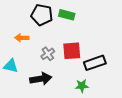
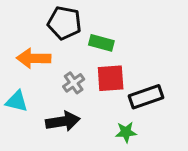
green rectangle: (67, 15) -> (101, 43), moved
orange arrow: (22, 38) -> (34, 58), size x1.5

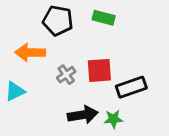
green rectangle: (101, 43) -> (104, 18), moved
cyan triangle: (17, 101) -> (15, 91), turned -40
black arrow: (63, 121) -> (83, 115), moved

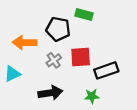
black pentagon: (58, 21) -> (58, 29), moved
black arrow: (83, 115) -> (50, 93), moved

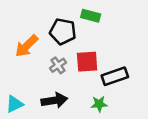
orange arrow: (25, 42) -> (27, 46), turned -45
cyan triangle: (12, 74) -> (14, 104), moved

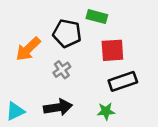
red square: (87, 62) -> (112, 50), moved

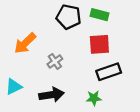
green rectangle: (97, 17) -> (99, 15), moved
black pentagon: (67, 33) -> (69, 17), moved
cyan triangle: (15, 111) -> (14, 87), moved

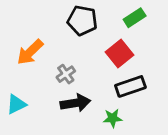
green rectangle: (99, 15) -> (135, 18), moved, turned -48
red square: (99, 44) -> (119, 53), turned -35
black arrow: (51, 95) -> (75, 103), moved

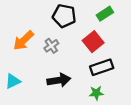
gray cross: (66, 74) -> (51, 46), moved
green star: (113, 118) -> (96, 93), moved

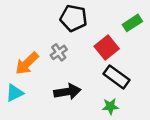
green rectangle: (105, 14) -> (132, 23), moved
orange arrow: (23, 40) -> (27, 63), moved
black rectangle: (102, 67) -> (116, 77), turned 55

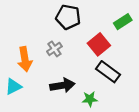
orange arrow: (27, 63) -> (25, 59), turned -55
green star: (110, 106) -> (90, 99), moved

